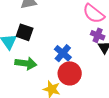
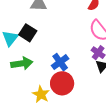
green arrow: (26, 63) -> (22, 63), turned -30

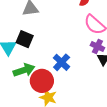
red circle: (62, 83) -> (42, 81), moved

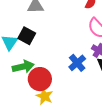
blue cross: (62, 62) -> (77, 63), moved

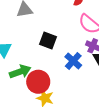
black square: (27, 36) -> (48, 40), moved

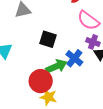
green arrow: (20, 72) -> (56, 66), moved

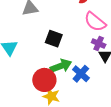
blue cross: (74, 58) -> (81, 74), moved

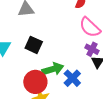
black square: (54, 39) -> (34, 45), moved

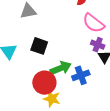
blue cross: (72, 78) -> (81, 75), turned 30

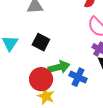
blue cross: (81, 75) -> (78, 77), turned 36

